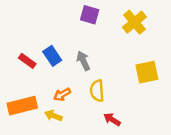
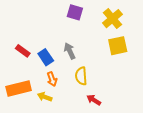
blue rectangle: (52, 56) -> (46, 57), moved
yellow square: (147, 72) -> (118, 46), moved
orange arrow: (62, 94) -> (52, 79), turned -80

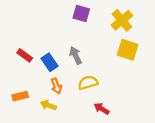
yellow square: (118, 46) -> (128, 50), turned 30
yellow semicircle: (81, 76) -> (88, 83), turned 78
orange rectangle: (19, 88) -> (20, 96), size x0.6

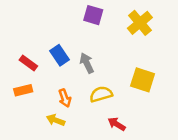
yellow square: (128, 50) -> (143, 80), moved
blue rectangle: (50, 62) -> (60, 55), moved
orange rectangle: (20, 96) -> (23, 90), moved

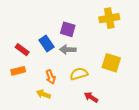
purple square: (93, 15) -> (68, 29), moved
yellow cross: (140, 23) -> (109, 18), turned 30
gray arrow: (87, 63) -> (68, 50), turned -63

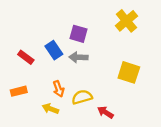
yellow cross: (109, 18) -> (126, 21), turned -30
orange rectangle: (18, 71) -> (19, 91), moved
yellow semicircle: (79, 74) -> (82, 97), moved

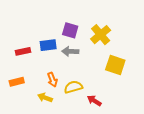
yellow cross: (126, 21) -> (101, 35), moved
blue rectangle: (54, 50) -> (48, 45), turned -63
red rectangle: (26, 57) -> (23, 51), turned -48

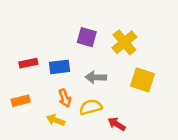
blue rectangle: (48, 45) -> (60, 67), moved
gray arrow: (70, 51) -> (96, 77), moved

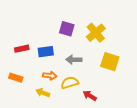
orange arrow: (65, 98) -> (50, 76), turned -64
orange rectangle: (21, 101) -> (16, 78), turned 32

